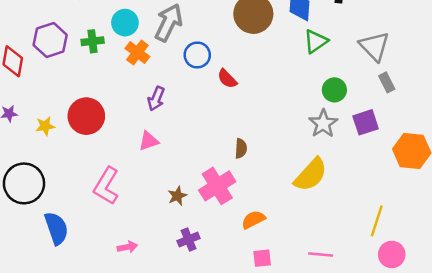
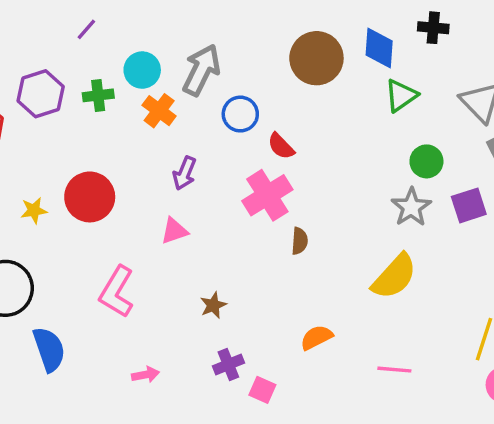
pink cross: (217, 186) -> (267, 195), moved
pink line: (321, 254) -> (394, 370), moved
pink square: (262, 258) -> (262, 390), moved, turned 30

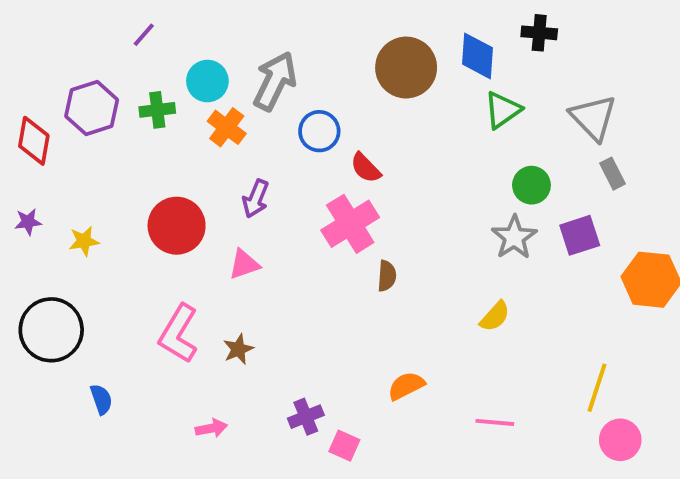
red circle: (90, 197) -> (177, 226), moved
yellow semicircle: (394, 276) -> (495, 316), size x0.6
brown star: (213, 305) -> (238, 349), moved
blue semicircle: (49, 349) -> (101, 399), size x0.6

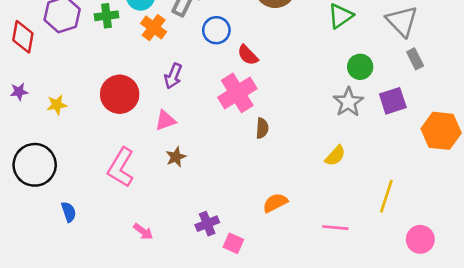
brown star: (238, 349) -> (176, 157), moved
yellow line: (597, 388) -> (386, 196), moved
pink arrow: (211, 428) -> (143, 232), turned 48

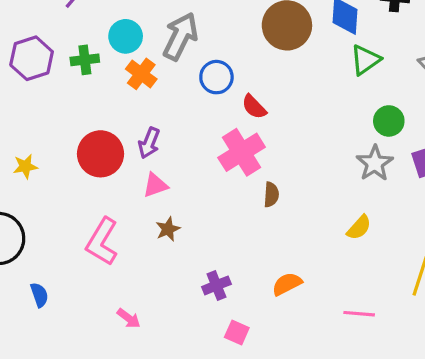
purple arrow: (173, 76) -> (149, 143), moved
purple cross: (207, 224) -> (216, 285), moved

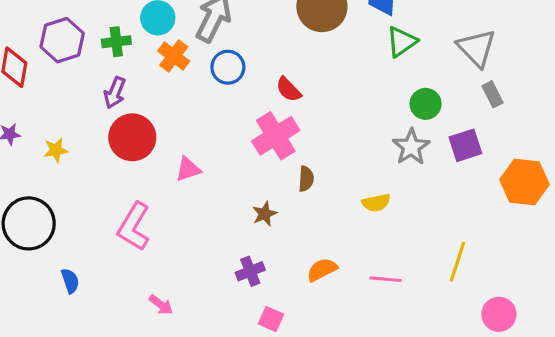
blue circle: (216, 77) -> (228, 67), moved
purple arrow: (149, 143) -> (115, 93), moved
yellow semicircle: (359, 228) -> (376, 203), moved, turned 36
brown star: (168, 229) -> (265, 214), moved
pink line: (359, 314) -> (386, 279), moved

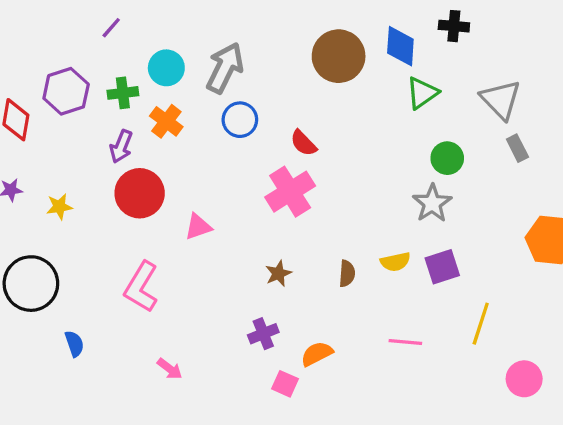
orange cross: (174, 56) -> (166, 121), moved
purple square: (465, 145) -> (442, 267), moved
brown semicircle: (306, 179) -> (347, 273), moved
orange semicircle: (322, 270) -> (317, 354), moved

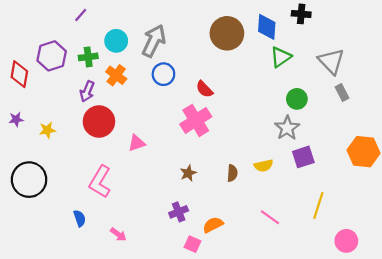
purple square: (442, 267) -> (303, 157), moved
pink line: (405, 342) -> (270, 217), turned 30
blue semicircle: (74, 344) -> (80, 218), moved

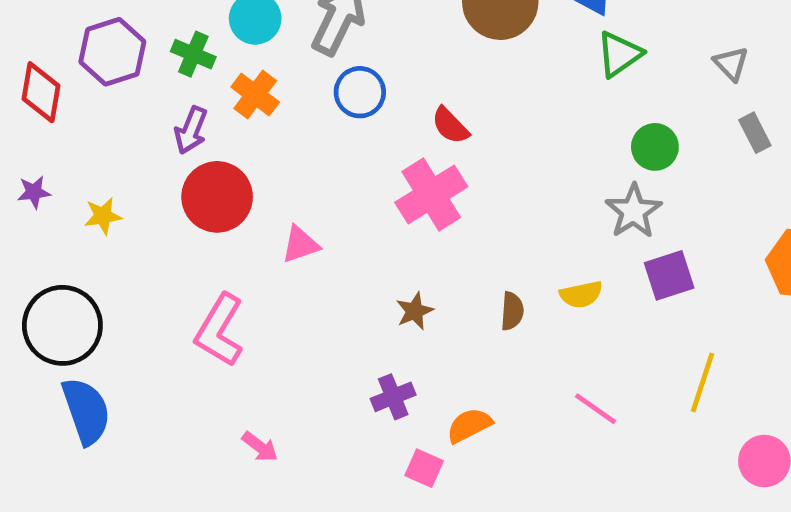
green cross: (88, 57) -> (193, 54), turned 30
gray triangle: (331, 61) -> (731, 64), size x0.6
blue semicircle: (80, 218) -> (86, 411), moved, size x1.8

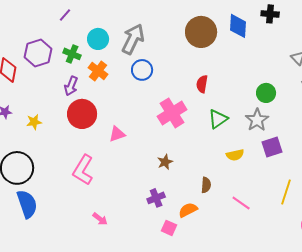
green triangle: (619, 54) -> (218, 119), moved
red semicircle: (450, 126) -> (202, 84), moved, turned 54
brown semicircle: (512, 311) -> (206, 185), moved

